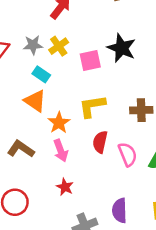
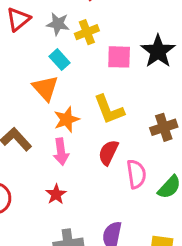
yellow L-shape: (92, 106) -> (109, 110), turned -116
brown cross: (141, 110) -> (164, 127), turned -30

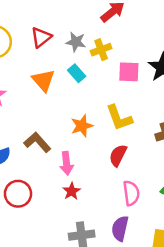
orange triangle: (45, 88) -> (43, 80), moved
pink arrow: (61, 152) -> (66, 163), moved
pink semicircle: (136, 174) -> (131, 193), moved

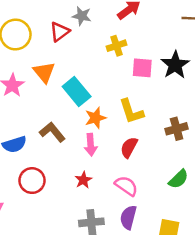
gray star: (76, 42) -> (82, 16), moved
cyan rectangle: (77, 73) -> (77, 92), moved, size x1.6
orange triangle: (43, 80) -> (44, 72), moved
pink arrow: (66, 163) -> (91, 145), moved
pink semicircle: (131, 193) -> (126, 186), moved, turned -50

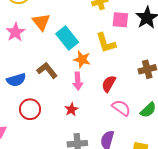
yellow L-shape: (131, 111) -> (106, 43), moved
orange star: (95, 118) -> (82, 59), turned 30
pink semicircle: (126, 186) -> (121, 108), moved

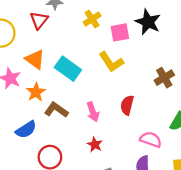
orange star: (82, 59) -> (36, 92), moved, turned -30
pink semicircle: (121, 108) -> (151, 139), moved

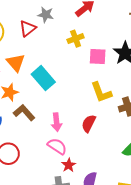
yellow L-shape: (111, 62) -> (101, 92), moved
pink semicircle: (151, 139) -> (57, 146), moved
red star: (95, 144) -> (69, 165), moved

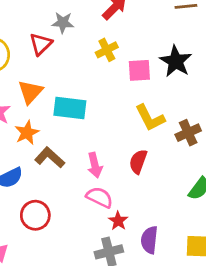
orange triangle: (16, 63) -> (30, 92), turned 30
cyan rectangle: (43, 78) -> (70, 108), turned -35

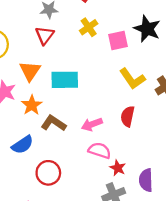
red triangle: (41, 44) -> (45, 35), moved
pink arrow: (95, 165) -> (92, 124), turned 90

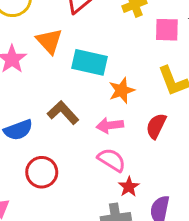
orange triangle: (30, 71) -> (49, 41), turned -30
orange star: (32, 105) -> (122, 90), moved

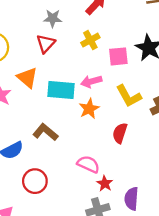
pink arrow: (110, 125) -> (91, 81), moved

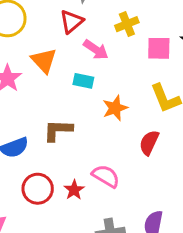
pink arrow: (91, 81) -> (96, 50), moved, turned -138
cyan rectangle: (61, 90) -> (83, 81), size x0.6
brown L-shape: (45, 132) -> (58, 130), turned -45
red star: (105, 183) -> (74, 190), moved

